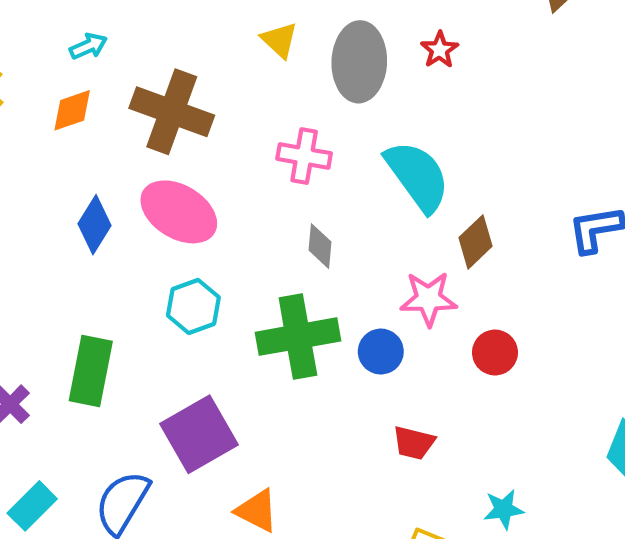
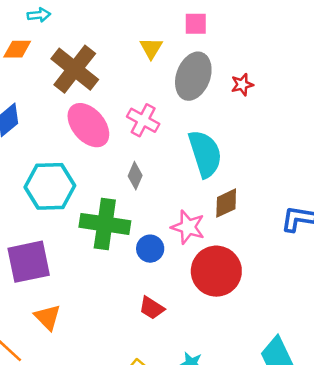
pink ellipse: (179, 212) -> (88, 125), moved
cyan hexagon: (193, 306) -> (50, 186), size x1.5
red circle: (495, 353) -> (216, 271), size x1.8

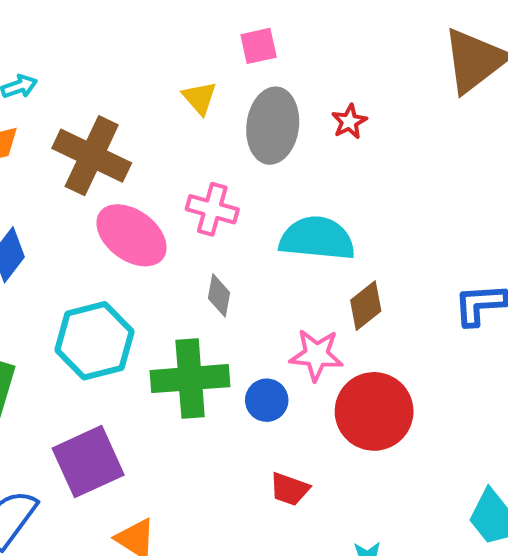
cyan semicircle: (205, 154) -> (317, 238), turned -54

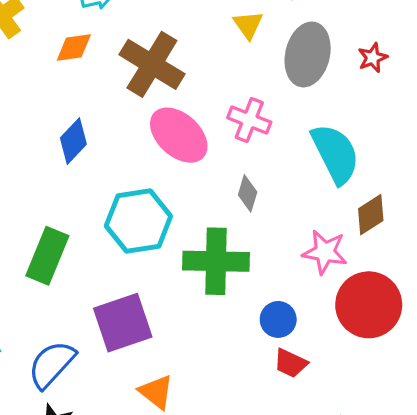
cyan semicircle: (317, 238) -> (335, 154), turned 52
blue circle: (267, 400) -> (278, 319), moved

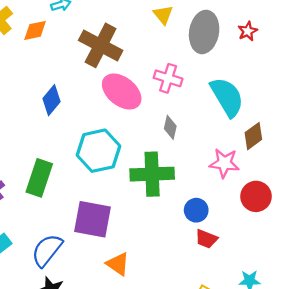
orange diamond: (74, 48) -> (35, 30), moved
red circle: (369, 305) -> (256, 196), size x0.7
purple square: (123, 323) -> (93, 219), turned 33

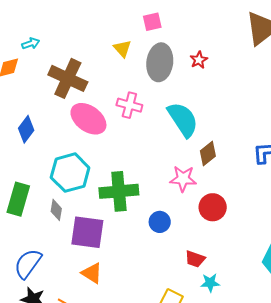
gray diamond: (170, 127) -> (56, 210), moved
purple square: (93, 219) -> (87, 232), moved
red trapezoid: (206, 239) -> (195, 259), moved

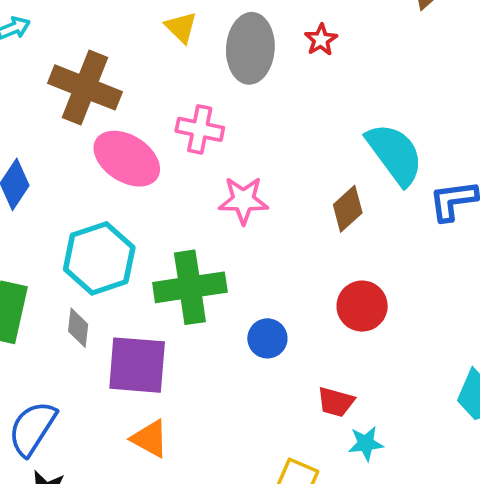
cyan semicircle: (183, 120) -> (395, 154), moved
pink star: (183, 179) -> (243, 200), moved

